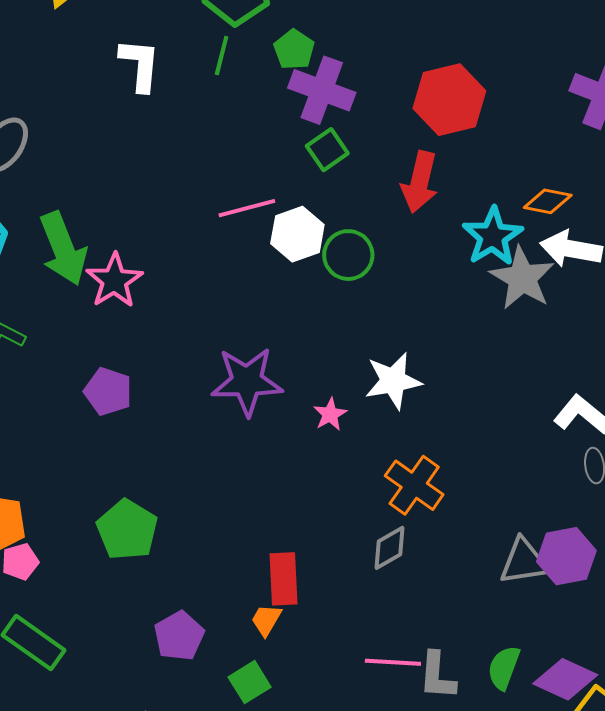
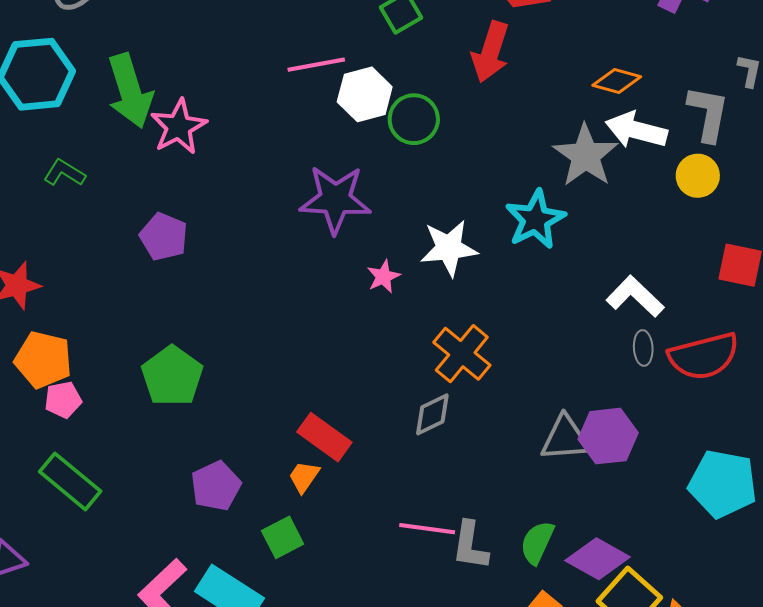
cyan star: (493, 236) -> (535, 219), moved
purple star: (247, 381) -> (335, 199), moved
red rectangle: (284, 579) -> (324, 437), turned -56

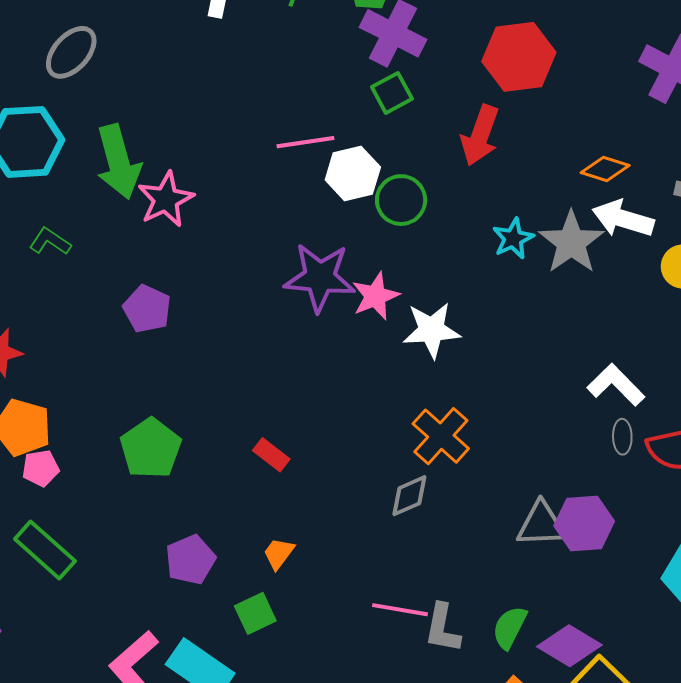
cyan star: (535, 219) -> (513, 238), moved, size x0.7
pink star: (383, 277) -> (375, 296), moved, size x1.4
red rectangle: (324, 437) -> (271, 455), moved, size x0.7

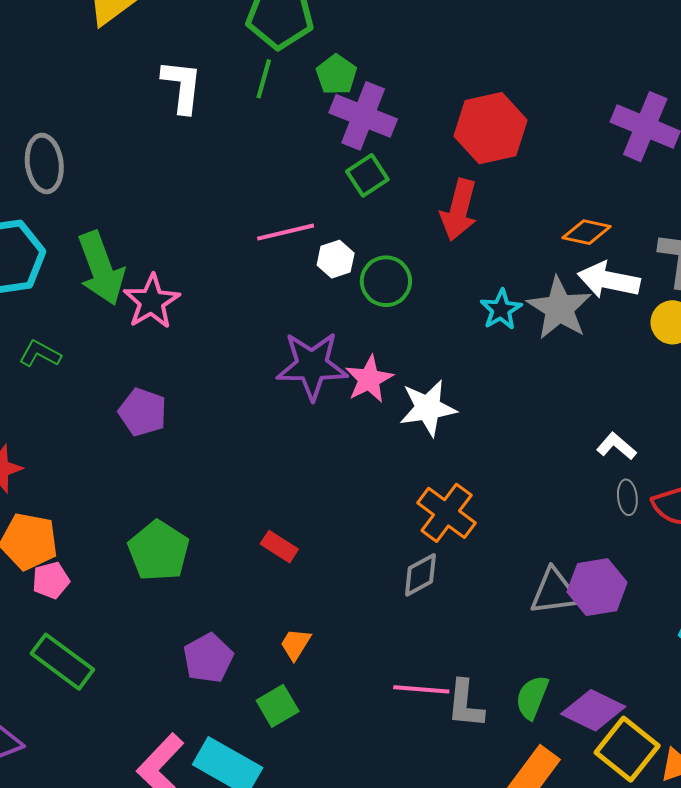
gray ellipse: (71, 52) -> (44, 163), turned -44
white hexagon: (353, 174) -> (336, 259), size x0.7
white L-shape: (616, 385) -> (616, 446), size x0.7

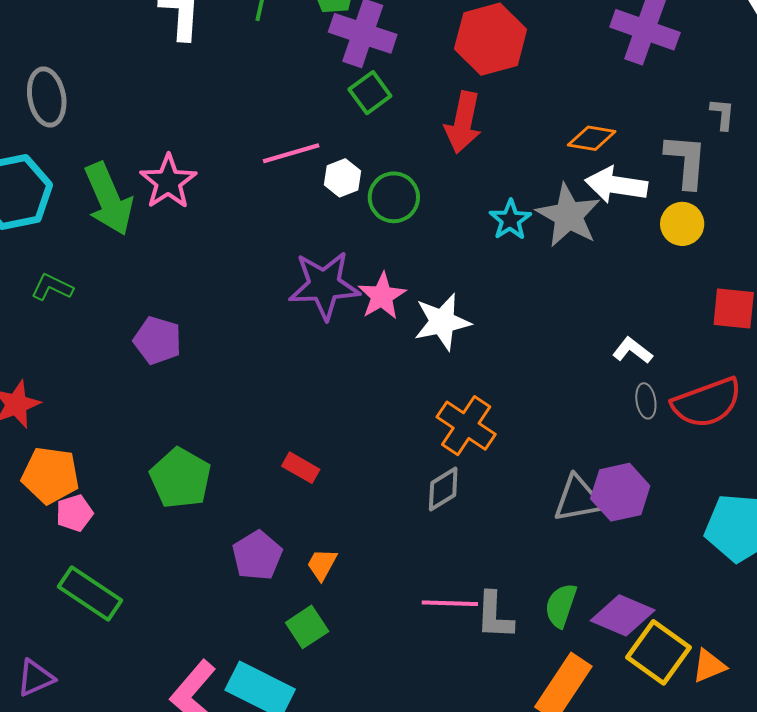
pink star: (152, 302) -> (168, 182), moved
purple pentagon: (208, 658) -> (257, 555), moved

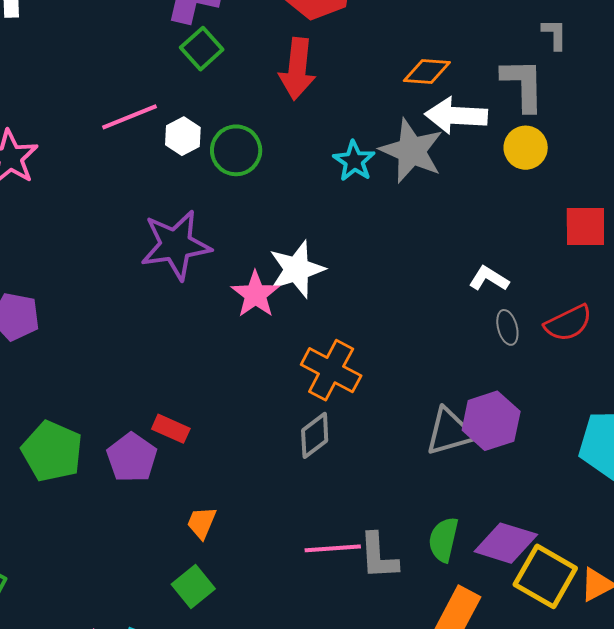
pink star: (382, 296) -> (255, 294), moved
red semicircle: (707, 403) -> (568, 323), size x0.7
purple pentagon: (257, 555) -> (132, 458), moved

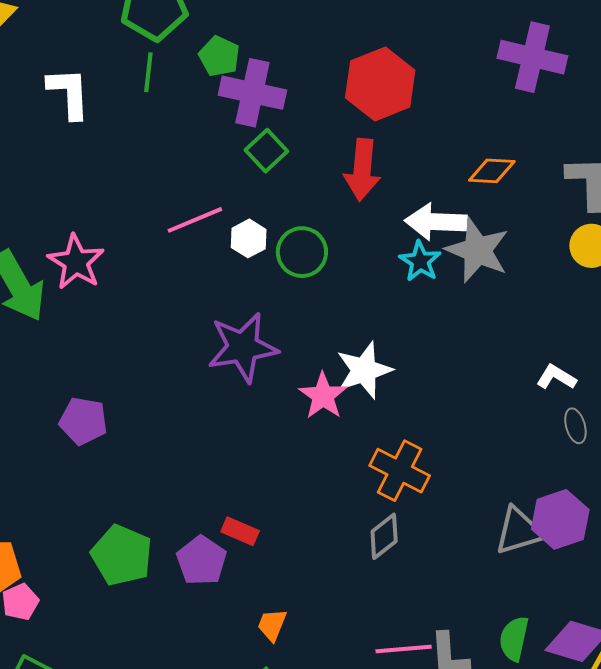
white arrow: (456, 116) -> (436, 222), moved

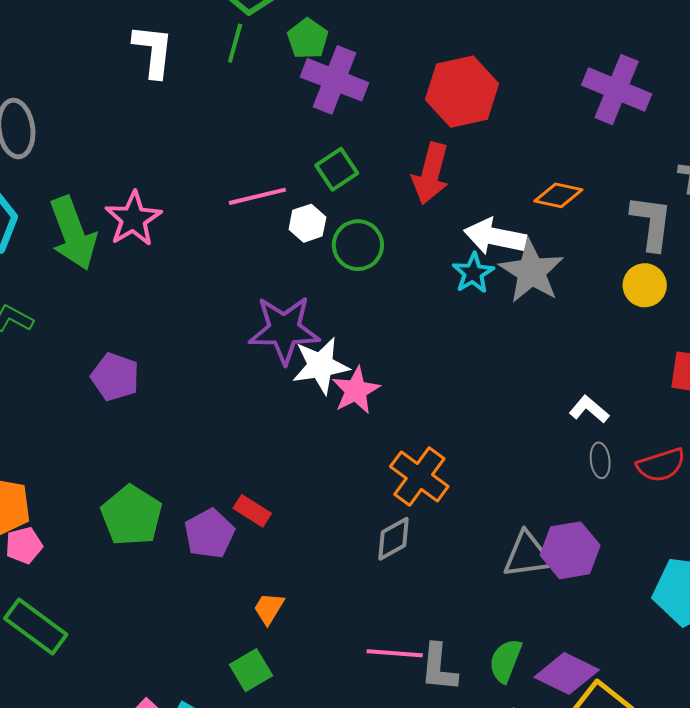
green square: (266, 151) -> (337, 169), moved
white star: (364, 370) -> (321, 366), moved

